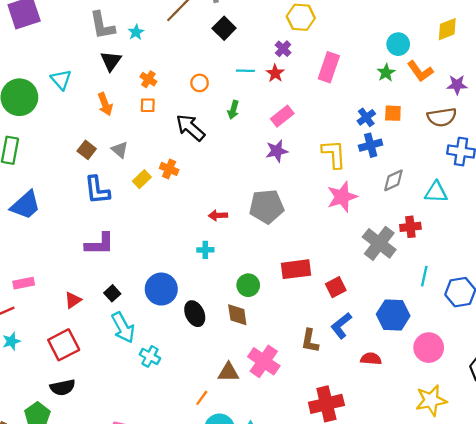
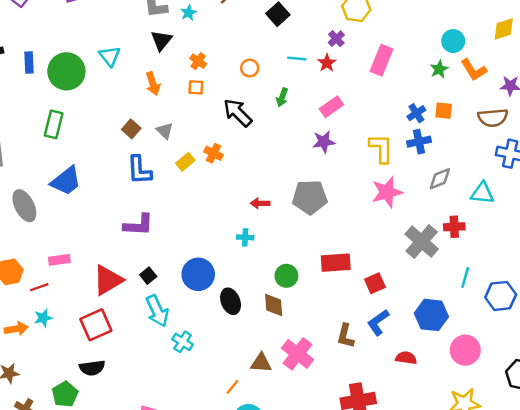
red triangle: (73, 300) -> (108, 280), size x1.8

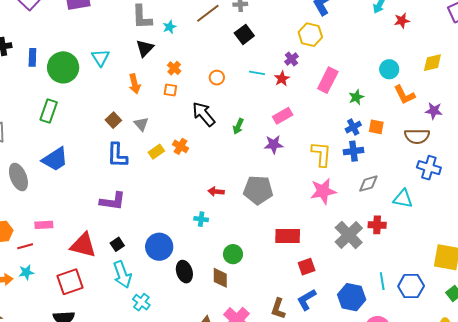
green star: (439, 69) -> (356, 97), moved
green arrow: (282, 97) -> (238, 126), moved
red rectangle: (336, 263) -> (288, 236), moved
cyan line: (465, 277) -> (382, 281), moved, turned -30
red triangle: (108, 280) -> (83, 245), turned 40

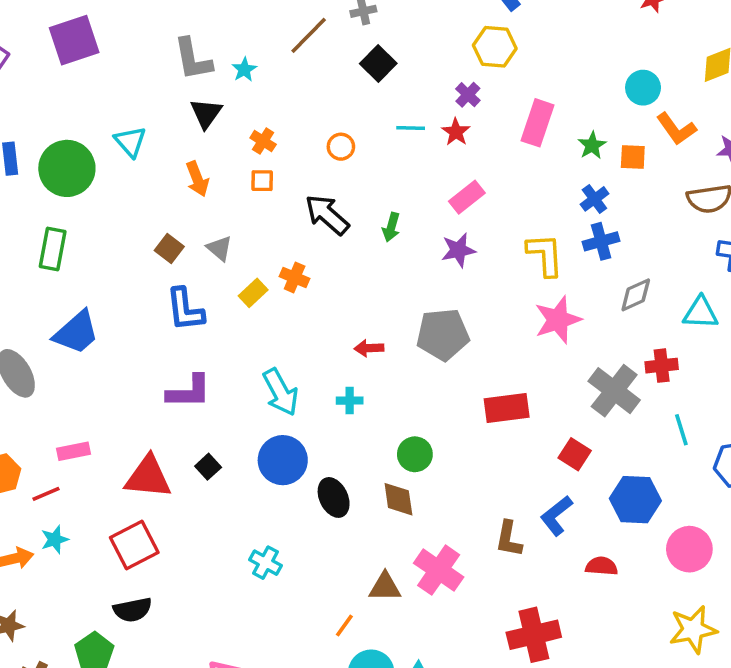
orange square: (376, 127) -> (633, 157), moved
red square: (307, 267) -> (575, 454), moved, turned -30
cyan arrow: (122, 275) -> (280, 392), moved
cyan line: (382, 281) -> (681, 430), moved

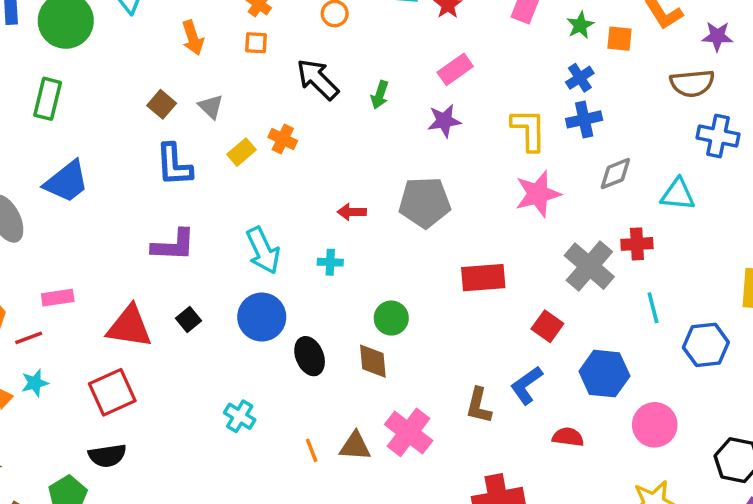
orange line: (344, 626) -> (312, 450), moved, turned -60

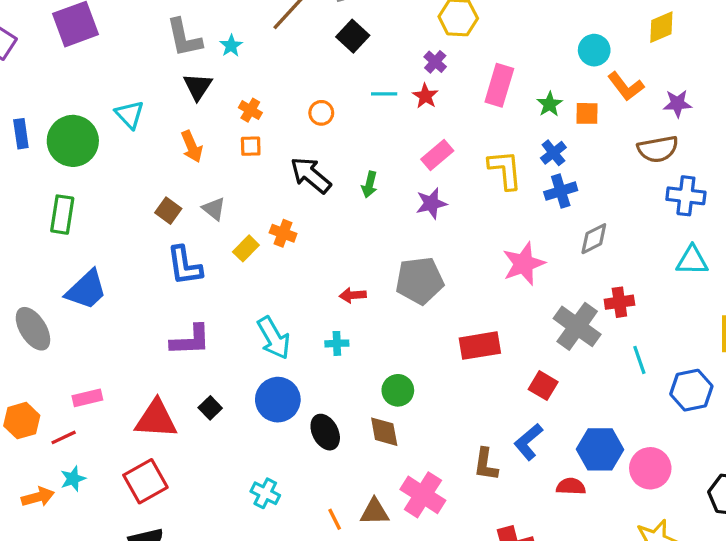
yellow L-shape: (529, 130) -> (505, 170), moved
cyan triangle: (678, 194) -> (692, 260), moved
blue hexagon: (604, 374) -> (600, 449), moved

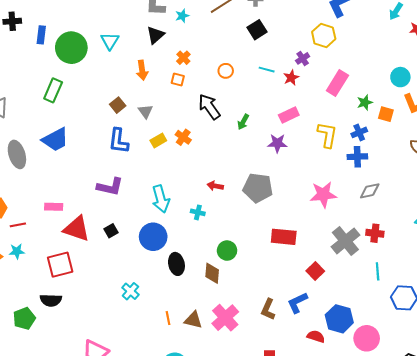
pink rectangle: (87, 398) -> (54, 207), moved

